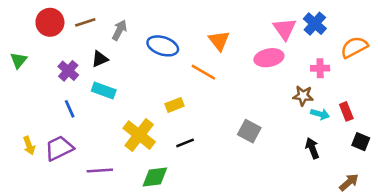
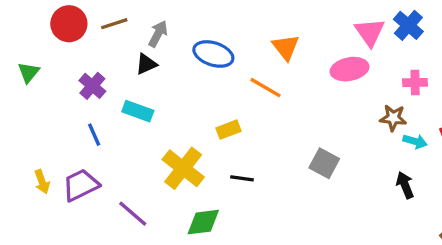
black triangle: (100, 59) -> (146, 64), moved
black line: (185, 143) -> (242, 178), turned 30
purple line: (100, 170) -> (133, 214), turned 45

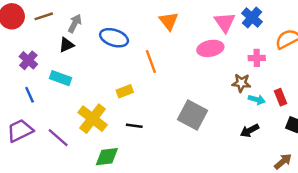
orange triangle: (286, 47) -> (169, 21), moved
orange line: (265, 88) -> (151, 62), turned 40
gray square: (324, 163) -> (193, 115), size x1.4
black arrow: (405, 185) -> (250, 131), turned -96
purple line: (133, 214) -> (58, 138), moved

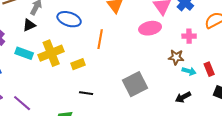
orange line: (151, 62) -> (100, 39), turned 30
gray square: (193, 115) -> (135, 84), turned 35
yellow cross: (93, 119) -> (51, 53), moved, turned 30

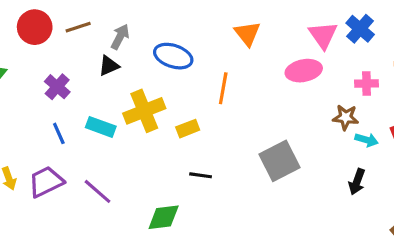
cyan rectangle: (24, 53) -> (101, 127), moved
black arrow: (183, 97) -> (357, 182), turned -42

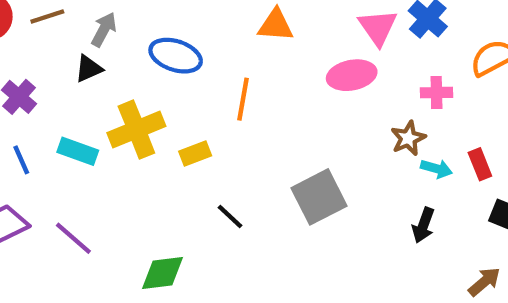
orange triangle: (247, 34) -> (276, 25), turned -48
brown star: (346, 117) -> (408, 138), turned -30
black line: (201, 175) -> (230, 216), moved, turned 35

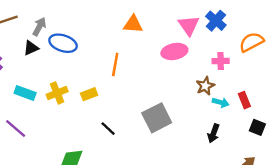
blue ellipse: (176, 56) -> (63, 43), moved
yellow cross: (136, 130) -> (57, 93), moved, size x0.7
purple line: (73, 238) -> (16, 129), moved

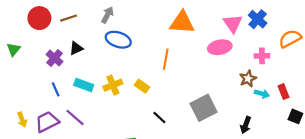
orange triangle: (133, 24) -> (182, 22), size x1.4
gray arrow: (39, 27) -> (107, 15), moved
black triangle: (31, 48) -> (76, 48), moved
yellow rectangle: (89, 94) -> (142, 86), turned 56
black arrow: (214, 133) -> (246, 125), moved

